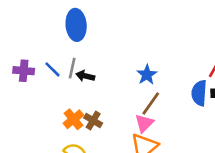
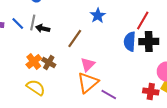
blue star: (147, 75) -> (98, 16), moved
brown line: (151, 103) -> (75, 38), moved

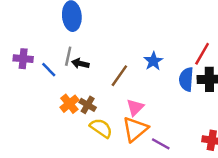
blue star: (98, 16) -> (153, 61), moved
blue line: (18, 24) -> (49, 70), moved
yellow semicircle: (36, 88) -> (101, 128), moved

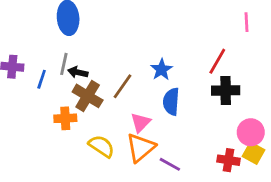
blue line: (49, 70) -> (42, 79), turned 63
blue semicircle: (186, 79) -> (171, 102), moved
orange cross: (69, 104) -> (65, 118), turned 36
brown cross: (88, 105) -> (88, 96), moved, size x1.5

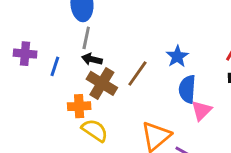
gray line: (64, 64) -> (86, 38), moved
pink triangle: (141, 122) -> (201, 110), moved
yellow semicircle: (102, 146) -> (95, 130), moved

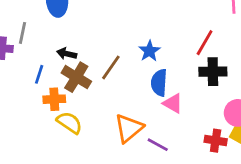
gray line: (86, 38) -> (23, 33), moved
blue line: (55, 66) -> (39, 74), moved
pink triangle: (201, 110) -> (173, 103), turned -45

